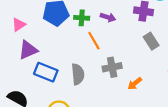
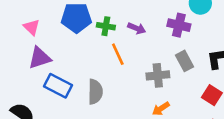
pink triangle: (19, 25) -> (32, 27), turned -48
gray cross: (112, 67) -> (158, 75), moved

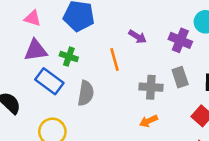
green cross: (106, 26) -> (69, 57), moved
pink triangle: (32, 27) -> (33, 18), turned -36

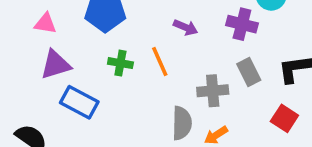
green cross: (69, 57) -> (120, 63), moved
gray semicircle: (86, 93) -> (182, 123), moved

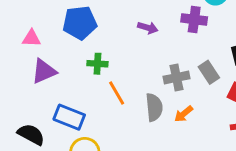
orange line: (160, 61) -> (117, 93), moved
gray rectangle: (249, 72) -> (209, 72), moved
blue rectangle: (79, 102) -> (69, 117), moved

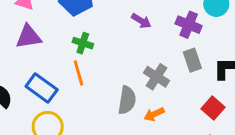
gray rectangle: (209, 72) -> (192, 60), moved
gray cross: (176, 77) -> (156, 77), turned 30
orange line: (117, 93) -> (79, 73), moved

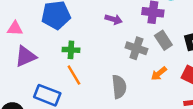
gray cross: (156, 77) -> (136, 48), moved
orange arrow: (154, 114) -> (159, 74), moved

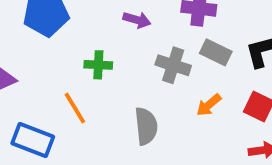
gray rectangle: (163, 40) -> (216, 52), turned -30
green cross: (71, 50) -> (98, 65), moved

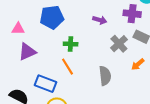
green cross: (98, 65) -> (71, 44), moved
gray cross: (173, 65) -> (119, 44), turned 30

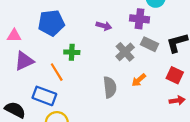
orange arrow: (138, 64) -> (139, 80), moved
orange line: (67, 67) -> (57, 72), moved

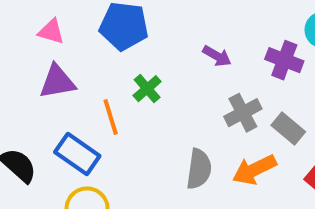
gray rectangle: (150, 44) -> (288, 129), moved
green cross: (72, 52) -> (147, 89), turned 32
orange arrow: (139, 80) -> (254, 170), size x1.5

